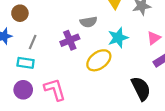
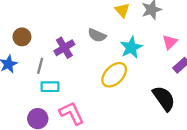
gray semicircle: (88, 22) -> (97, 35), turned 42
purple cross: (70, 40) -> (64, 48), moved
cyan rectangle: (26, 63) -> (50, 87), moved

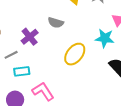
cyan star: (131, 47) -> (105, 38), moved, turned -30
gray line: (40, 66) -> (11, 55), turned 56

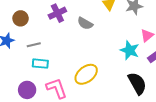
purple cross: (30, 37) -> (57, 13), moved
yellow ellipse: (75, 54) -> (86, 74), moved

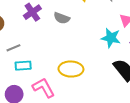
yellow ellipse: (86, 74) -> (71, 69), turned 50

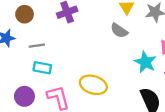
gray semicircle: (62, 18) -> (119, 31), moved

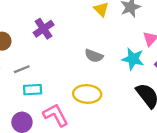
gray semicircle: (119, 31) -> (94, 56), moved

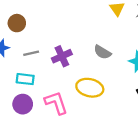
purple cross: (44, 29) -> (62, 56), moved
cyan rectangle: (33, 90) -> (25, 79), moved

